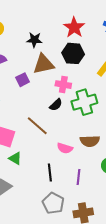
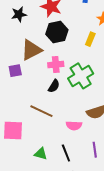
black star: (34, 40) -> (19, 14), moved
purple square: (23, 80) -> (15, 71), turned 32
green triangle: (15, 158) -> (41, 154), moved

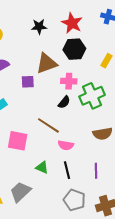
pink semicircle: (74, 126) -> (66, 145), moved

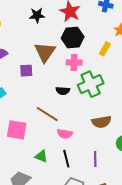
brown triangle: (47, 63) -> (45, 52), turned -35
pink cross: (69, 81) -> (74, 62), moved
black semicircle: (64, 102) -> (63, 91), turned 56

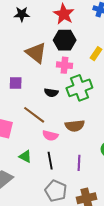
black star: (37, 15) -> (22, 14), moved
brown triangle: (45, 52) -> (36, 53), turned -30
purple square: (26, 71) -> (16, 83), moved
brown semicircle: (101, 122) -> (75, 126), moved

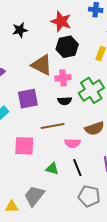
pink cross: (64, 65) -> (63, 78), moved
purple square: (16, 83) -> (28, 99), size x1.5
brown line: (34, 115) -> (52, 126), turned -35

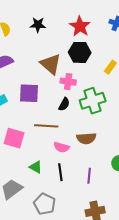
black semicircle: (65, 101) -> (64, 104), turned -72
gray pentagon: (89, 196) -> (45, 204), moved

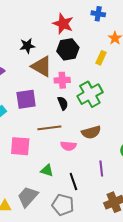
black star: (38, 25) -> (27, 46), moved
black semicircle: (64, 104) -> (63, 103), turned -40
black line: (60, 172) -> (73, 182), moved

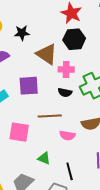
black star: (27, 46) -> (22, 33), moved
black semicircle: (63, 103) -> (65, 92), turned 120

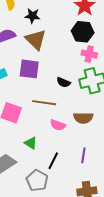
brown triangle: (47, 54) -> (36, 40), moved
pink cross: (66, 69) -> (89, 54), moved
black line: (70, 171) -> (53, 161), turned 30

